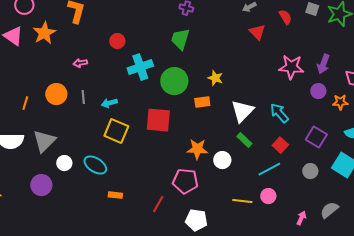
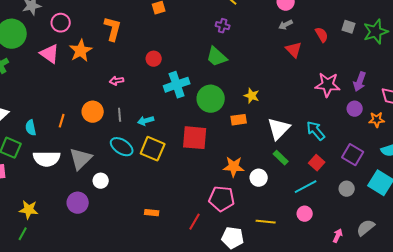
green trapezoid: (180, 39) -> (217, 57), turned -65
cyan ellipse: (95, 165) -> (122, 147), moved
yellow line: (242, 201) -> (266, 222), moved

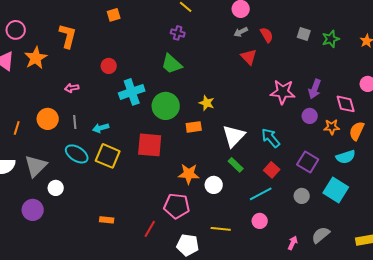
green star: (376, 32) -> (331, 39), size x0.7
red semicircle: (322, 35) -> (267, 35), moved

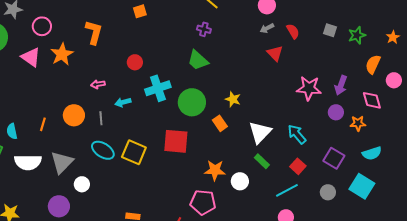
orange rectangle: (194, 127) -> (220, 123), turned 63
cyan arrow: (101, 128) -> (123, 102), moved
orange semicircle: (357, 131) -> (373, 64), moved

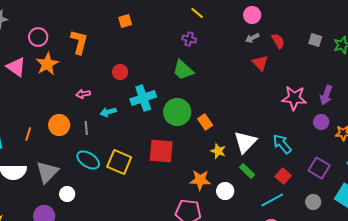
pink circle: (42, 26) -> (38, 37), moved
yellow star: (233, 99) -> (218, 151), moved
orange rectangle: (220, 123) -> (205, 122), moved

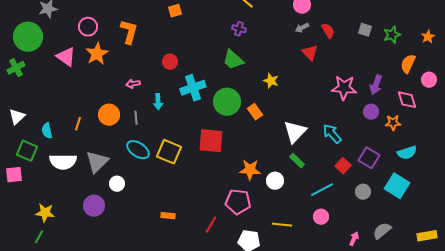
cyan arrow: (108, 112) -> (158, 102), turned -77
yellow star: (218, 151) -> (271, 81), moved
red square: (283, 176) -> (343, 166), moved

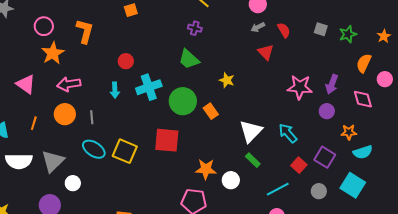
pink triangle: (66, 57) -> (26, 84), moved
pink arrow: (133, 84) -> (69, 84), moved, size x1.6
cyan arrow: (158, 102) -> (115, 90), moved
orange star: (393, 123) -> (349, 132), moved

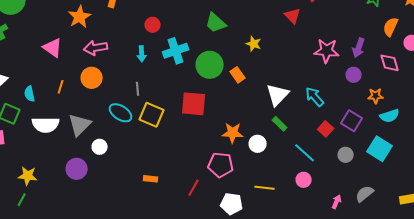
gray line: (92, 117) -> (138, 89), moved
cyan line: (278, 189) -> (305, 153), turned 70

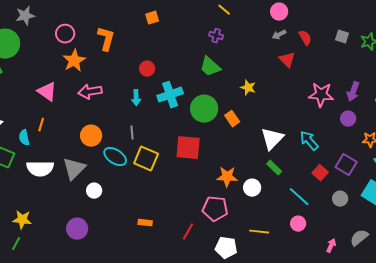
orange circle: (92, 78) -> (91, 136), moved
orange line: (61, 87) -> (41, 125), moved
purple circle: (77, 169) -> (77, 229), moved

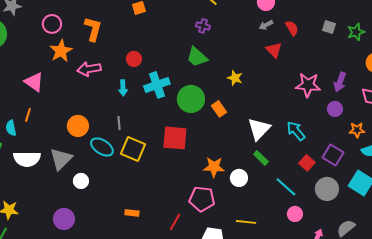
pink arrow: (90, 92) -> (89, 69), moved
gray circle: (340, 199) -> (327, 189), size x1.5
pink circle: (298, 224) -> (295, 214), moved

